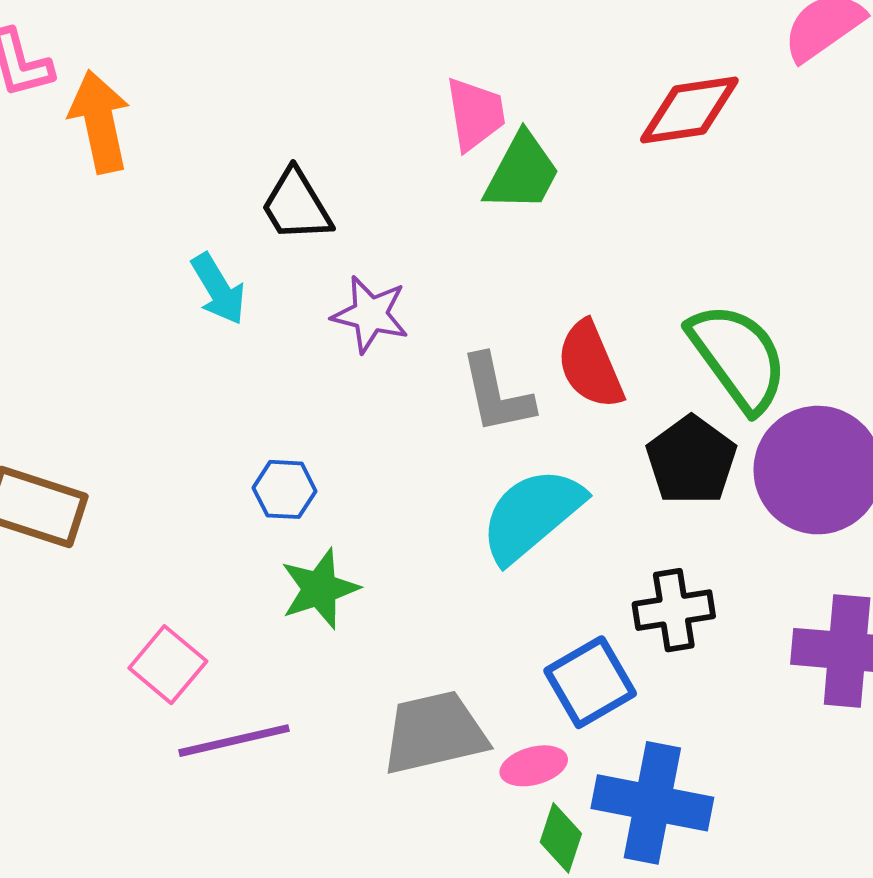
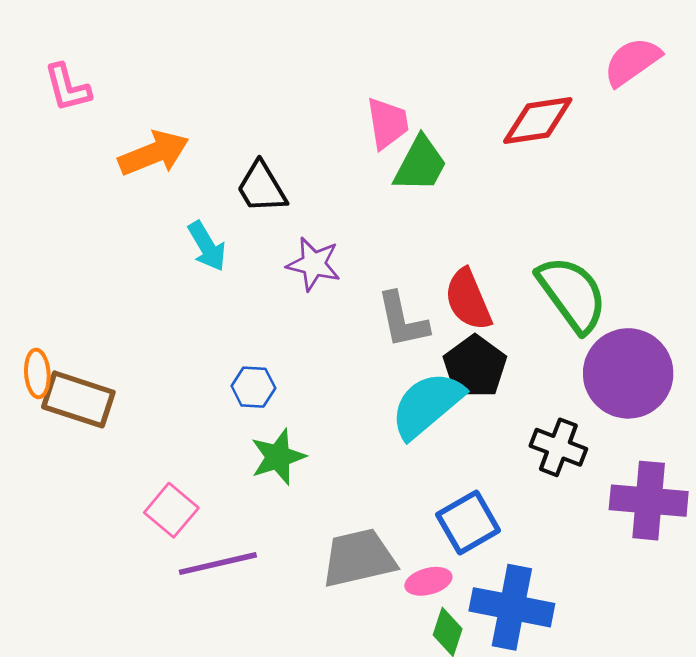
orange arrow: (100, 122) -> (154, 153), moved, turned 80
black pentagon: (691, 460) -> (475, 367), moved
black cross: (674, 610) -> (558, 447), moved, turned 30

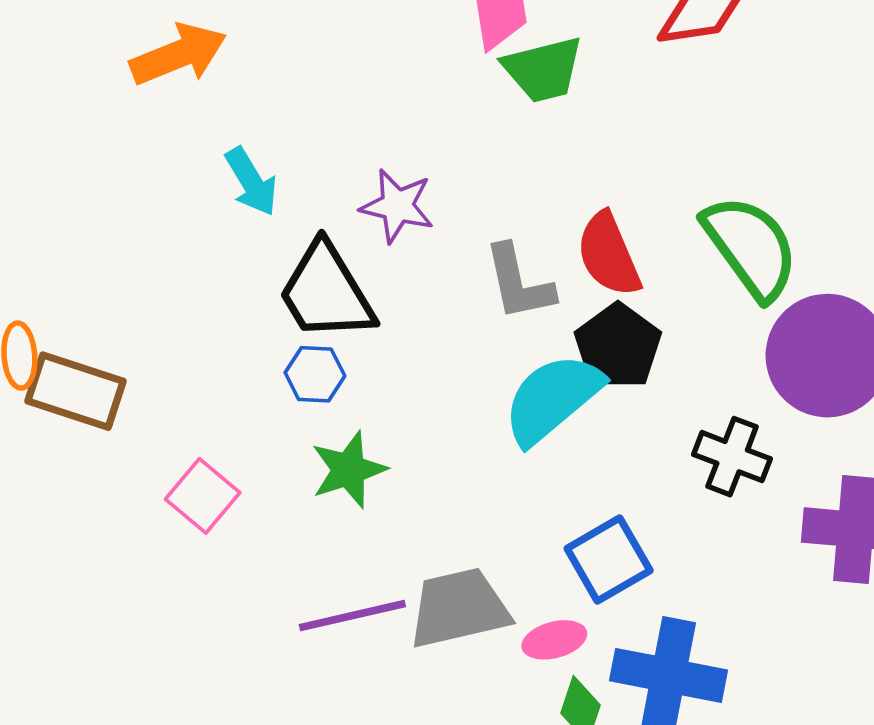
green trapezoid: (420, 164) -> (543, 69), turned 48
black trapezoid: (262, 187) -> (326, 292), moved, size x1.4
pink square: (171, 510) -> (203, 496), moved
purple line: (218, 564) -> (352, 616), moved

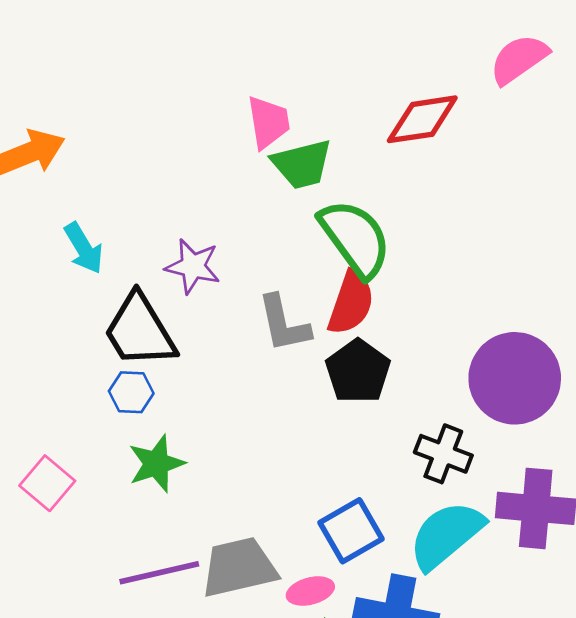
green semicircle: (751, 247) -> (355, 238), moved
red semicircle: (609, 255) -> (351, 303), turned -138
cyan semicircle: (552, 399) -> (446, 535), moved

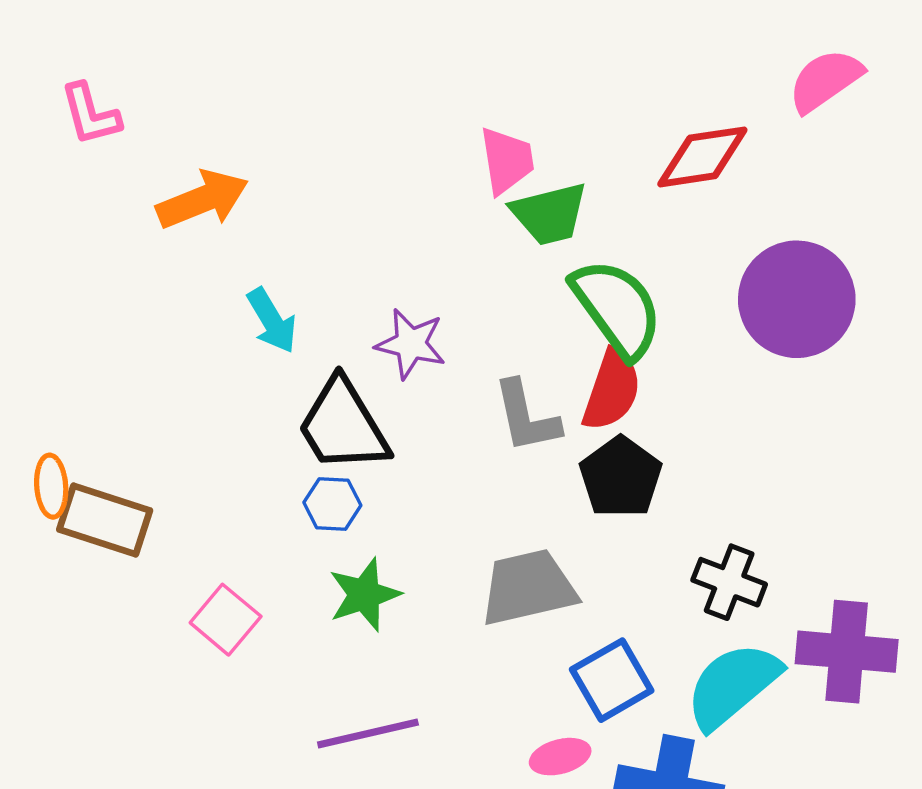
purple circle: (515, 378) -> (797, 299), moved
gray trapezoid: (239, 567) -> (528, 588), moved

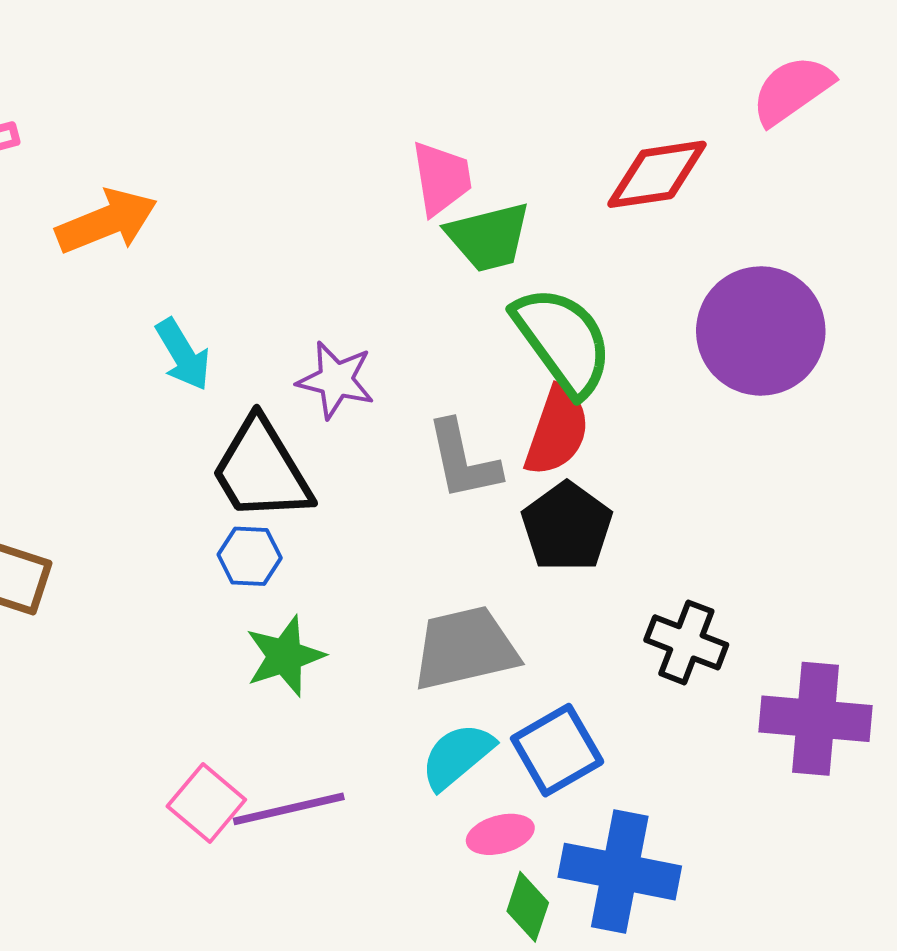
pink square: (226, 620) -> (206, 803), moved
cyan semicircle: (733, 685) -> (457, 756), moved, size x0.7

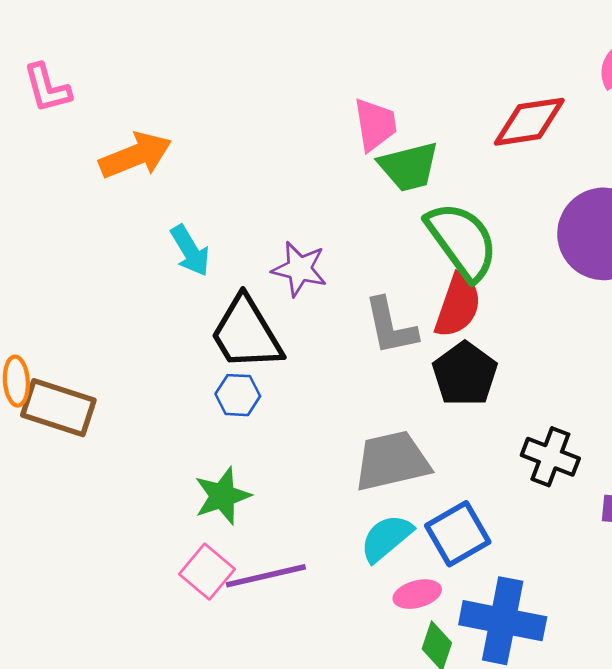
green star: (285, 656) -> (222, 496), moved

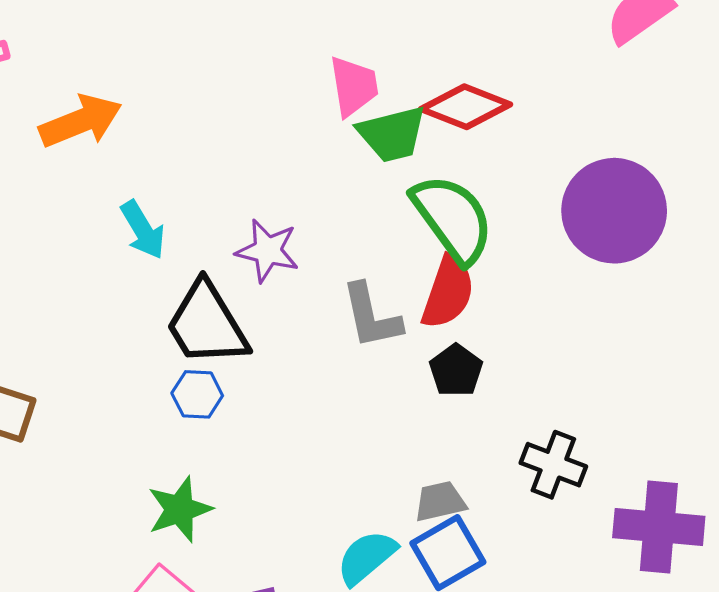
red diamond: (529, 122) -> (466, 107), moved, turned 30
black pentagon: (465, 374) -> (456, 370), size x0.7
gray trapezoid: (392, 461) -> (440, 501), moved, size x0.6

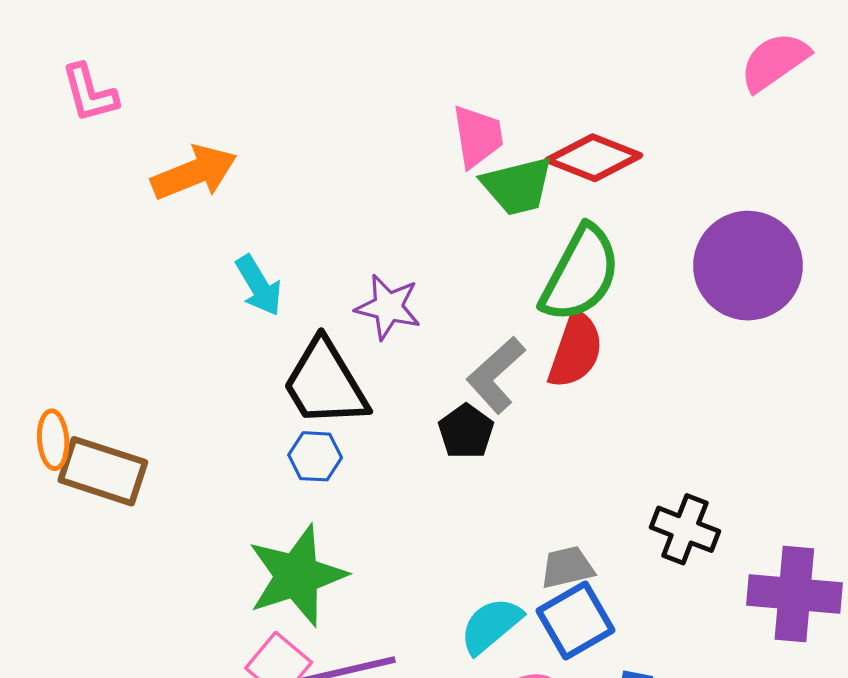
green semicircle: (453, 219) -> (580, 274), turned 64
gray L-shape: (371, 316) -> (496, 375), turned 60
black pentagon: (456, 370) -> (466, 431), moved
green star: (180, 509) -> (297, 576), size x1.5

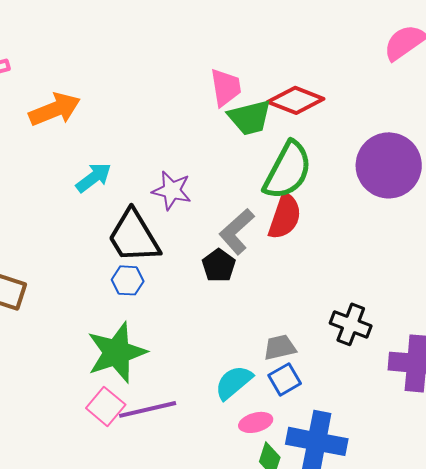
cyan arrow: (259, 285) -> (94, 177), turned -96
blue square: (576, 620) -> (285, 379), size x0.7

